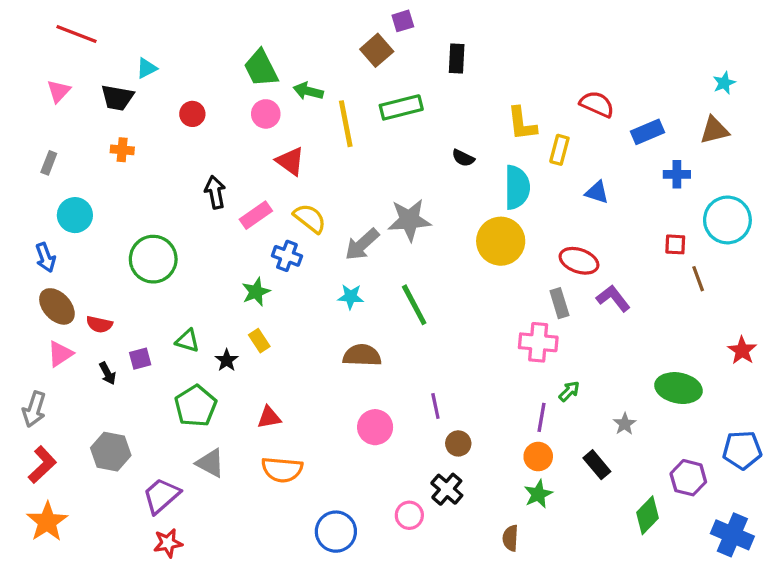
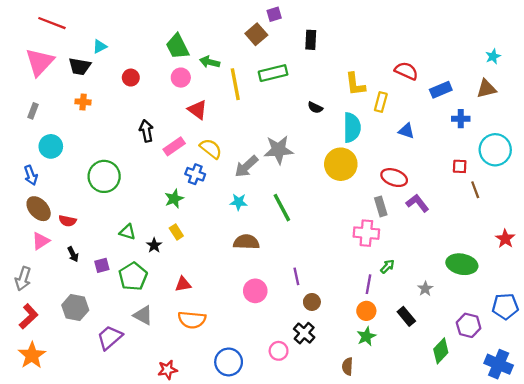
pink triangle: (59, 91) -> (40, 62), size x1.8
purple square: (140, 359) -> (102, 265), moved
red star: (168, 543) -> (167, 370), moved

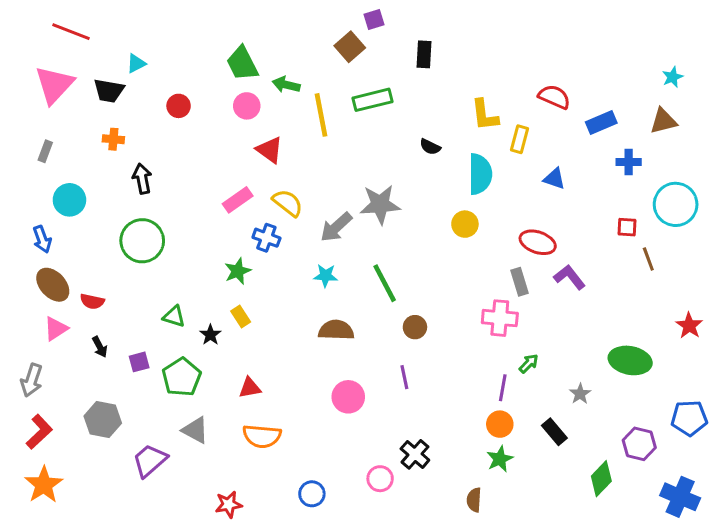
black arrow: (146, 131) -> (142, 179), moved
yellow circle: (341, 164) -> (465, 224), size x0.6
brown circle: (312, 302) -> (415, 327), moved
blue circle: (229, 362) -> (312, 494), size x0.7

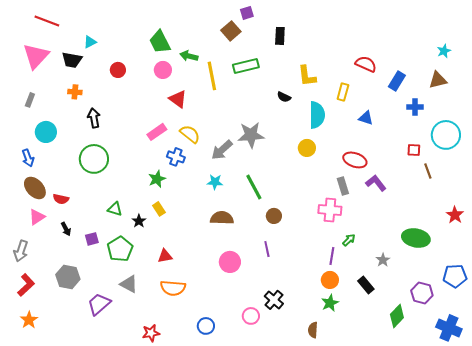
yellow L-shape: (485, 115) -> (307, 76), moved
blue rectangle: (601, 123) -> (397, 81), turned -36
orange star: (44, 485) -> (29, 320), size x0.7

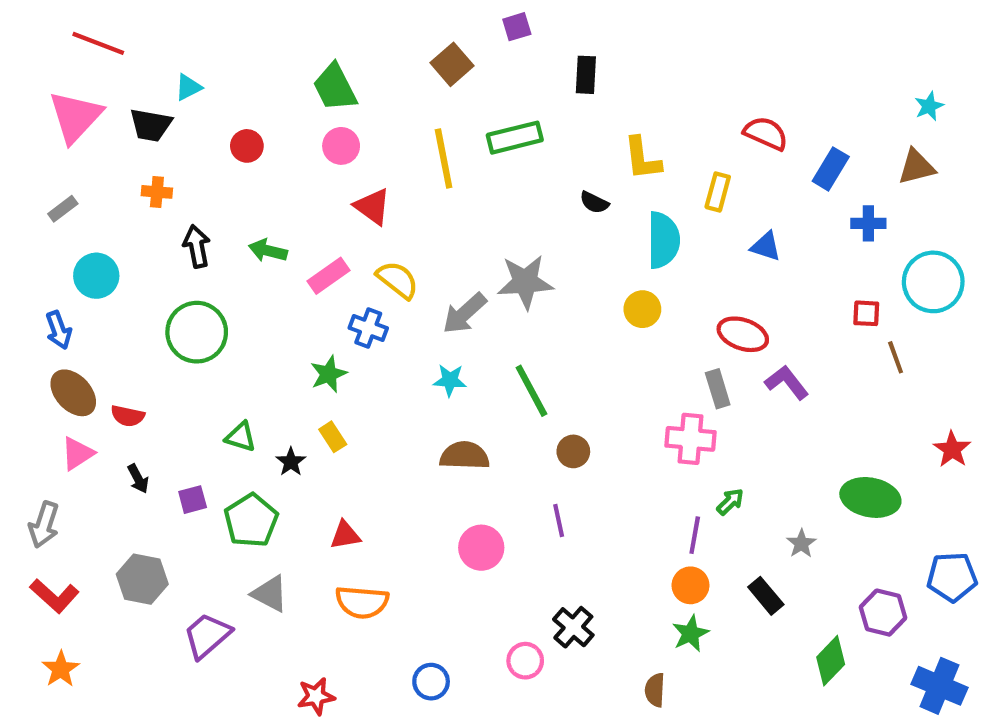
brown square: (231, 31) -> (452, 64), moved
green arrow: (189, 56) -> (268, 251), moved
gray rectangle: (30, 100) -> (63, 209), turned 32
red L-shape: (26, 285) -> (54, 596), turned 85

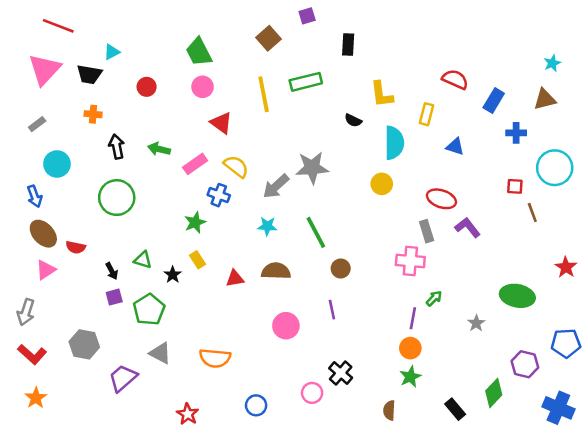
black arrow: (138, 479) -> (112, 271), moved
red triangle: (345, 535) -> (235, 278), moved
black rectangle: (766, 596) -> (455, 409), moved
red star: (316, 696) -> (188, 414), turned -30

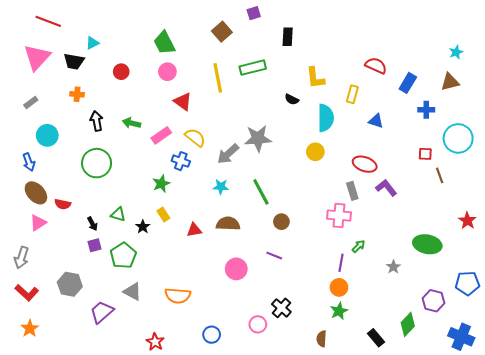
purple line: (332, 310) -> (274, 256), turned -56

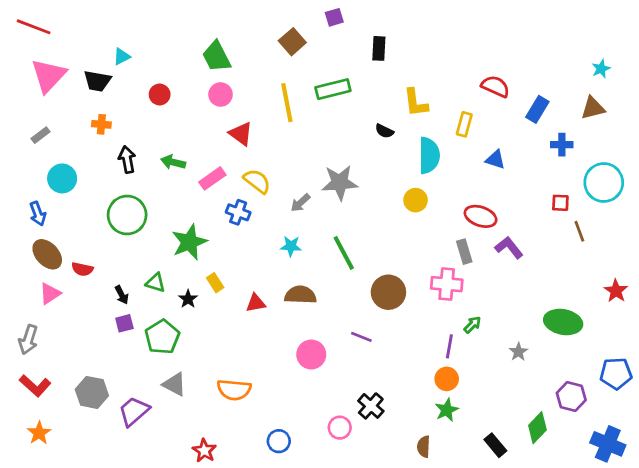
red line: (48, 21) -> (34, 27), moved
gray arrow: (228, 154) -> (300, 203), size x0.7
green star: (161, 184) -> (189, 242), moved, size x1.5
brown circle: (281, 222) -> (388, 292), moved, size x1.6
gray hexagon: (70, 284) -> (92, 392), moved

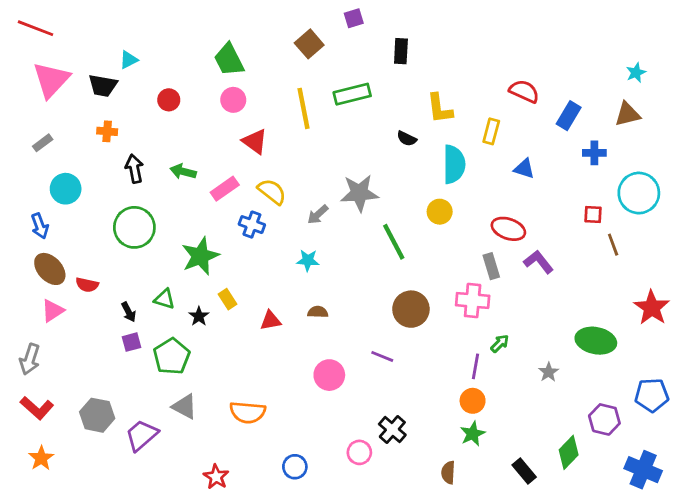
green line: (344, 253) -> (394, 242), moved
red star: (616, 291) -> (652, 308), size x1.4
brown semicircle: (300, 295) -> (318, 312), size x0.6

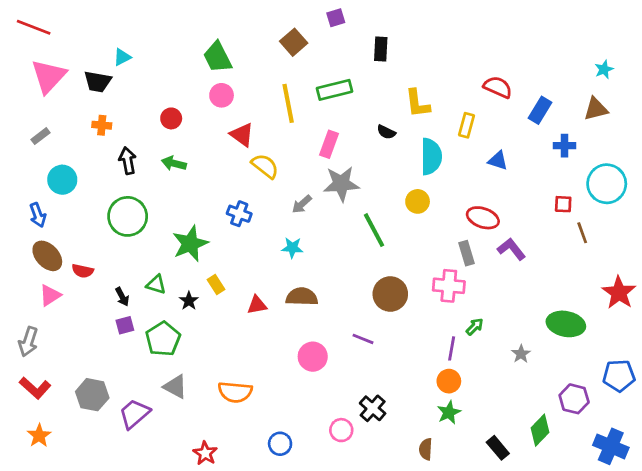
red circle: (169, 100) -> (171, 118), moved
pink rectangle: (225, 189) -> (329, 144), moved, turned -35
yellow semicircle: (272, 192) -> (265, 166), moved
brown semicircle: (318, 312) -> (302, 297), size x1.6

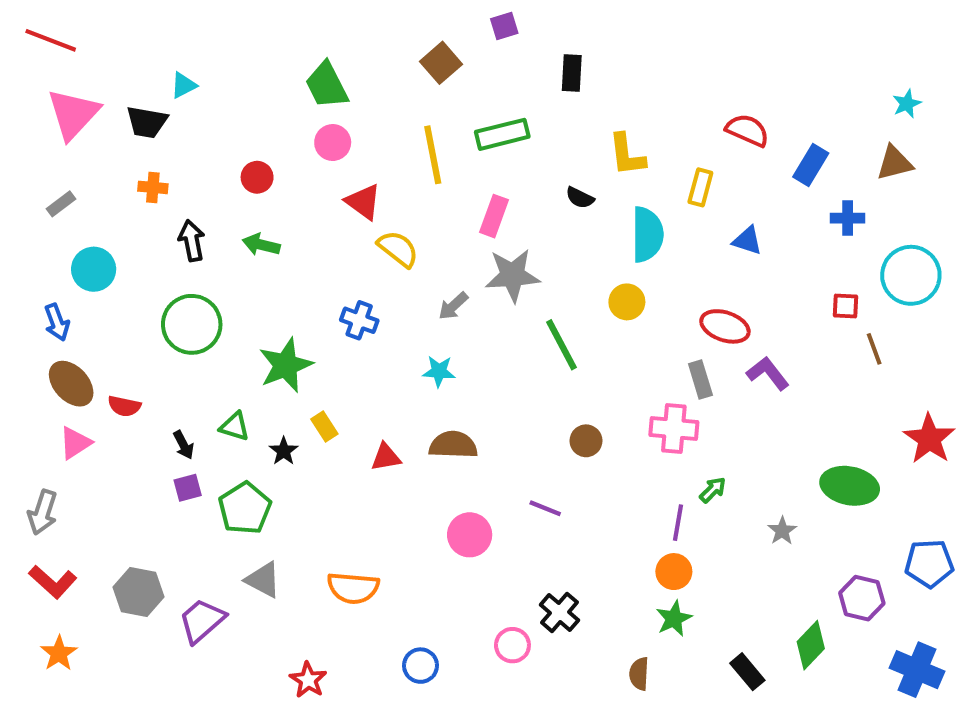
brown circle: (390, 294) -> (586, 441), size x0.6

